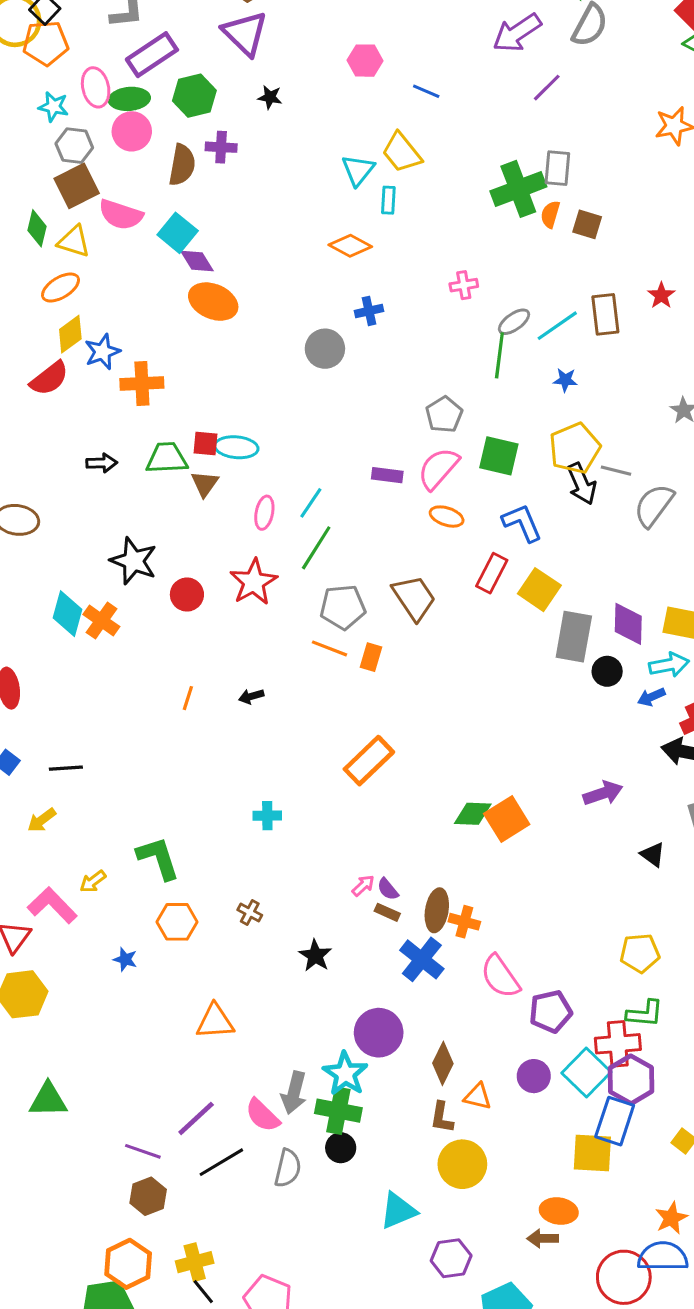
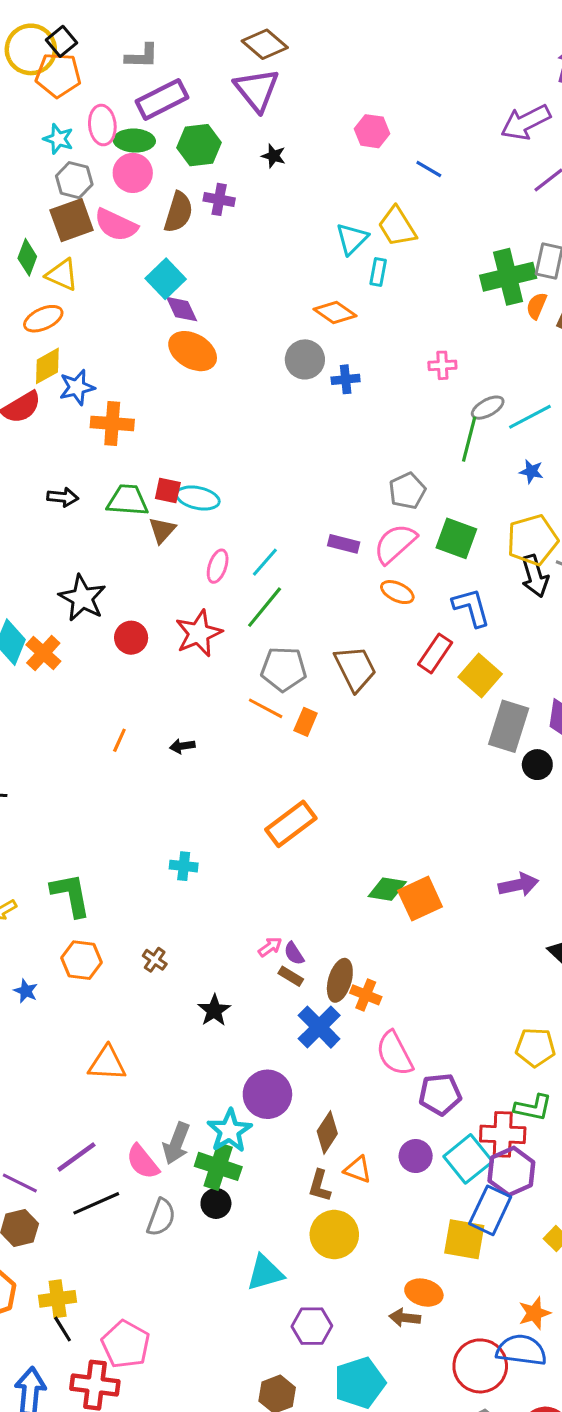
pink semicircle: (121, 215) -> (116, 225), moved
gray circle: (325, 349) -> (305, 359), moved

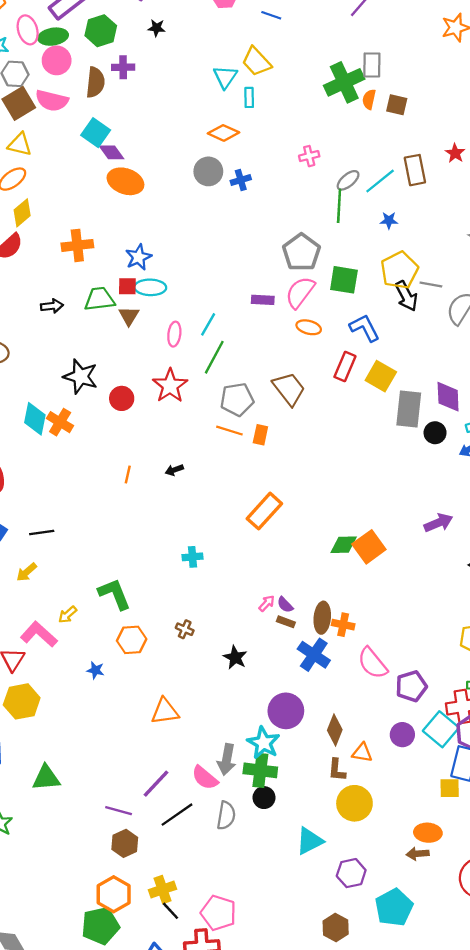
blue star: (77, 387) -> (138, 257), moved
gray pentagon: (407, 491) -> (301, 252), size x1.4
yellow square: (464, 1239) -> (450, 788), size x0.7

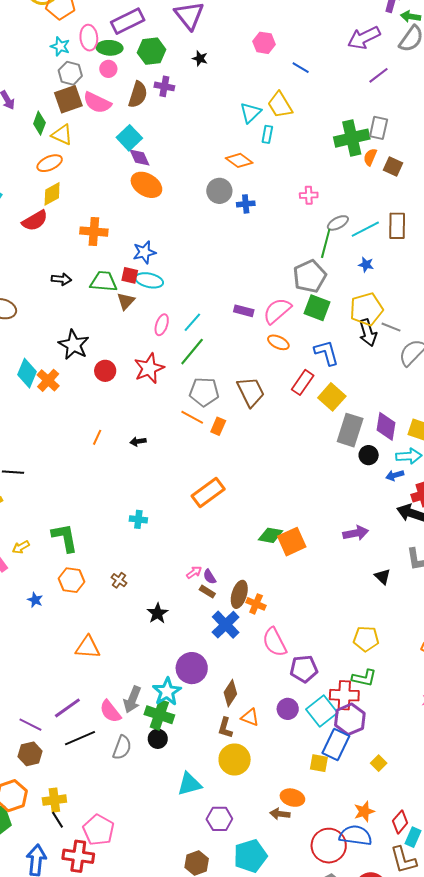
pink circle: (57, 60) -> (108, 69), size x0.7
gray pentagon: (301, 252) -> (310, 276), moved

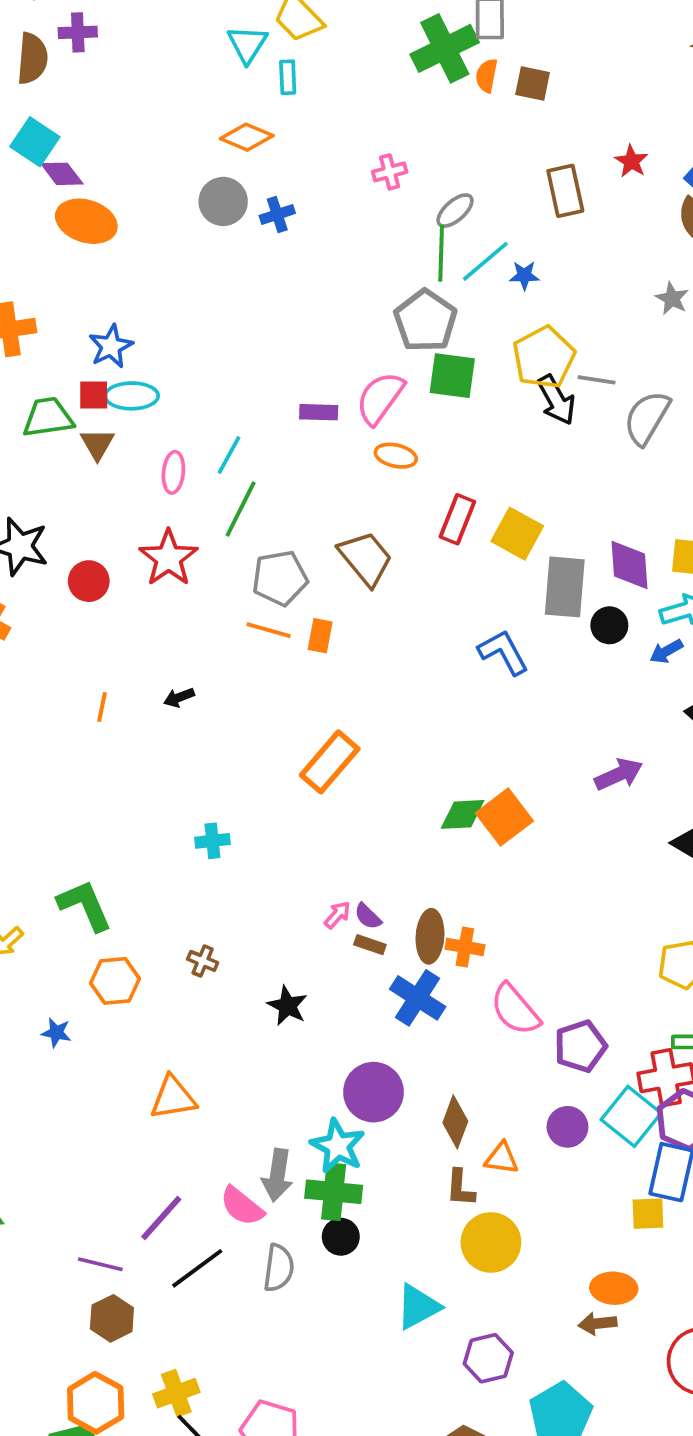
cyan line: (365, 229) -> (485, 261), moved
blue L-shape: (326, 353) -> (503, 652), moved

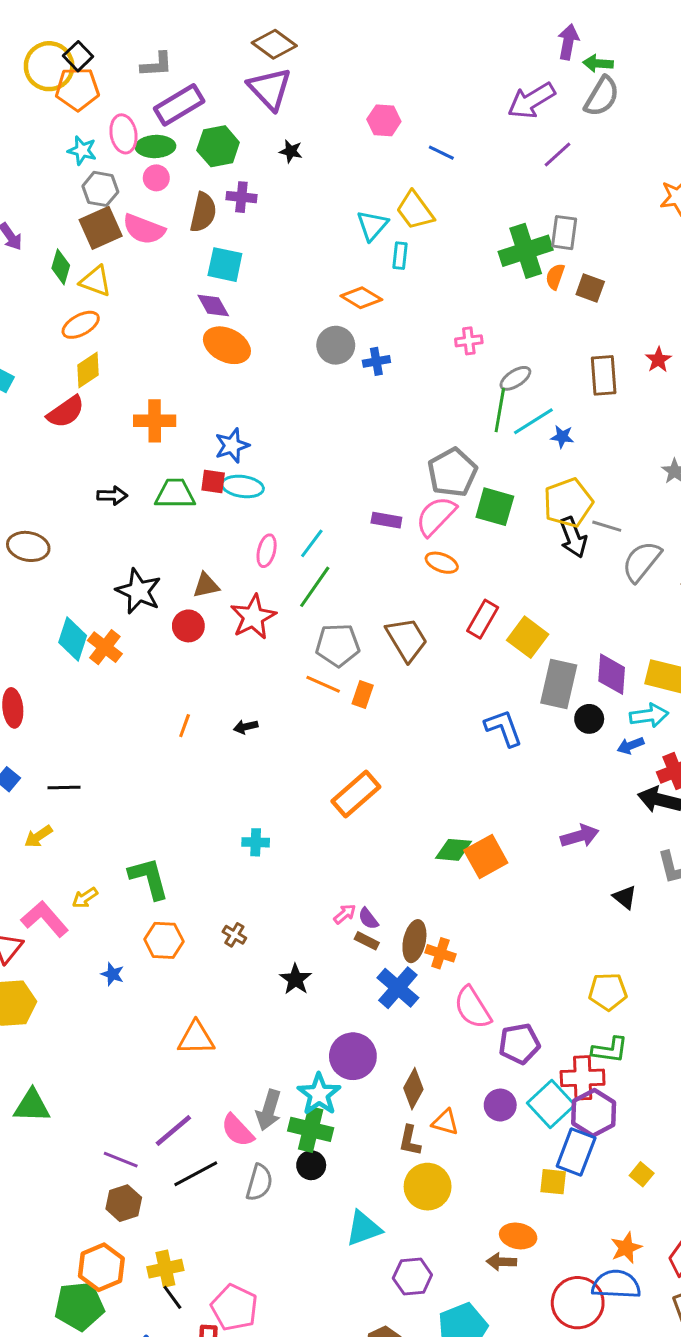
cyan square: (35, 142) -> (225, 265), moved, turned -30
gray pentagon: (425, 321) -> (452, 472), moved
brown triangle: (97, 444) -> (206, 585), moved, turned 40

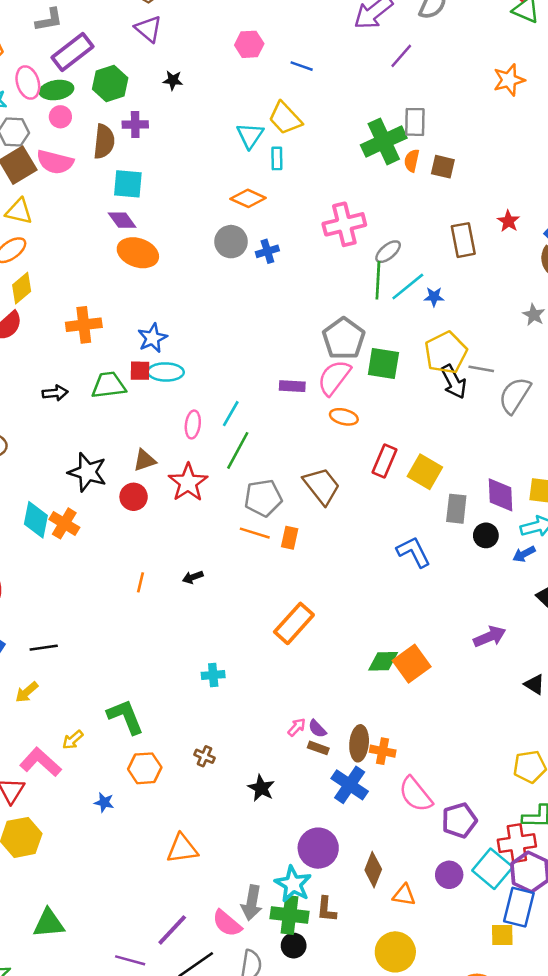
purple triangle: (270, 89) -> (148, 29), size x0.7
pink cross: (469, 341) -> (344, 224), size x1.8
gray rectangle: (559, 684) -> (456, 509), size x0.7
brown L-shape: (410, 1141) -> (326, 909), moved

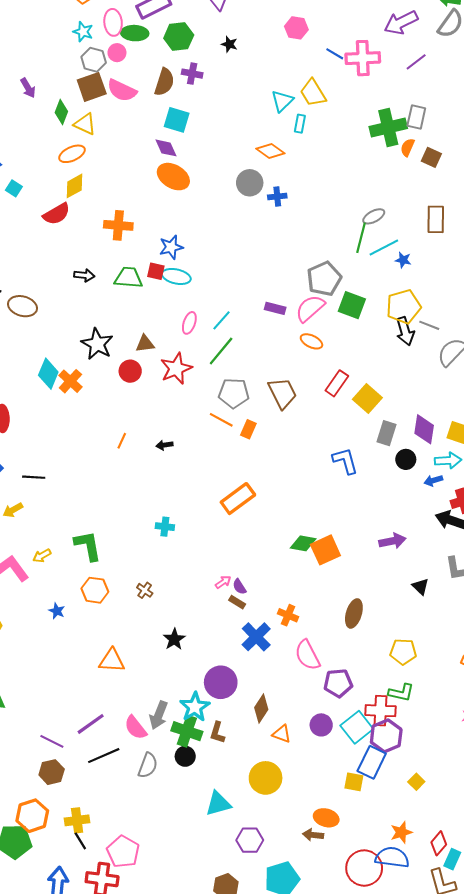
pink circle: (60, 117) -> (117, 53), moved
pink cross: (344, 224) -> (363, 58), moved
brown ellipse: (359, 743) -> (354, 613), moved
black star: (261, 788) -> (174, 639), moved

